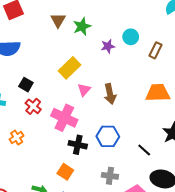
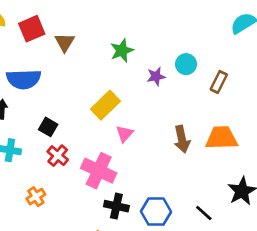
brown triangle: (58, 20) -> (65, 42), moved
brown arrow: (110, 94) -> (182, 139), moved
blue hexagon: (108, 136) -> (156, 212), moved

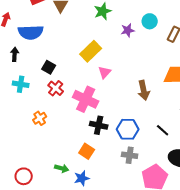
brown arrow: (182, 139) -> (144, 90), moved

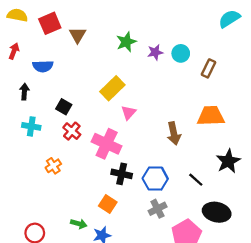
purple star: (128, 30) -> (155, 52), moved
blue semicircle: (31, 32) -> (43, 66), size x0.7
gray cross: (130, 155) -> (158, 209), turned -35

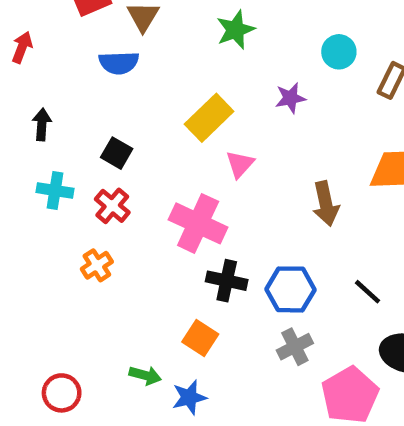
purple star: (155, 52) -> (290, 98), moved
blue semicircle: (43, 66) -> (119, 63), moved
red cross: (72, 131) -> (112, 206), moved

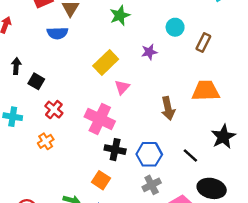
black square: (117, 153) -> (36, 81), moved
cyan cross: (55, 190) -> (13, 117), moved

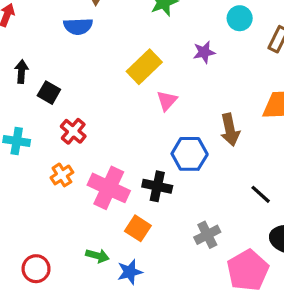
pink cross: (100, 119) -> (109, 188), moved
blue hexagon: (149, 154) -> (190, 154), moved

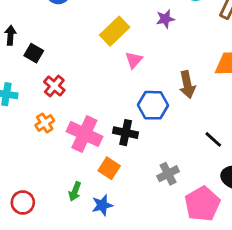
green arrow: (97, 256) -> (75, 192), turned 96

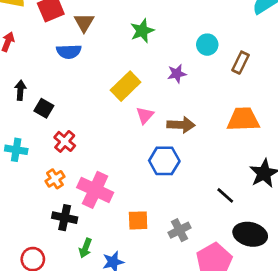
brown arrow: (187, 85) -> (181, 125), moved, turned -76
black cross: (126, 133) -> (65, 218), moved
orange square: (109, 168) -> (138, 220), moved, turned -35

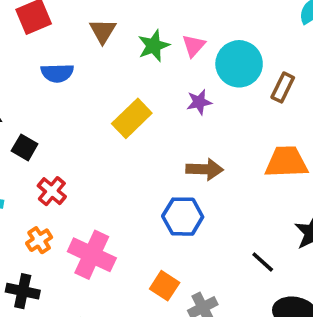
brown triangle: (84, 22) -> (103, 31), moved
cyan circle: (207, 45) -> (239, 64), size x1.6
pink triangle: (145, 115) -> (194, 46), moved
black cross: (65, 218) -> (23, 291), moved
orange square: (138, 220) -> (165, 286), moved, turned 35

